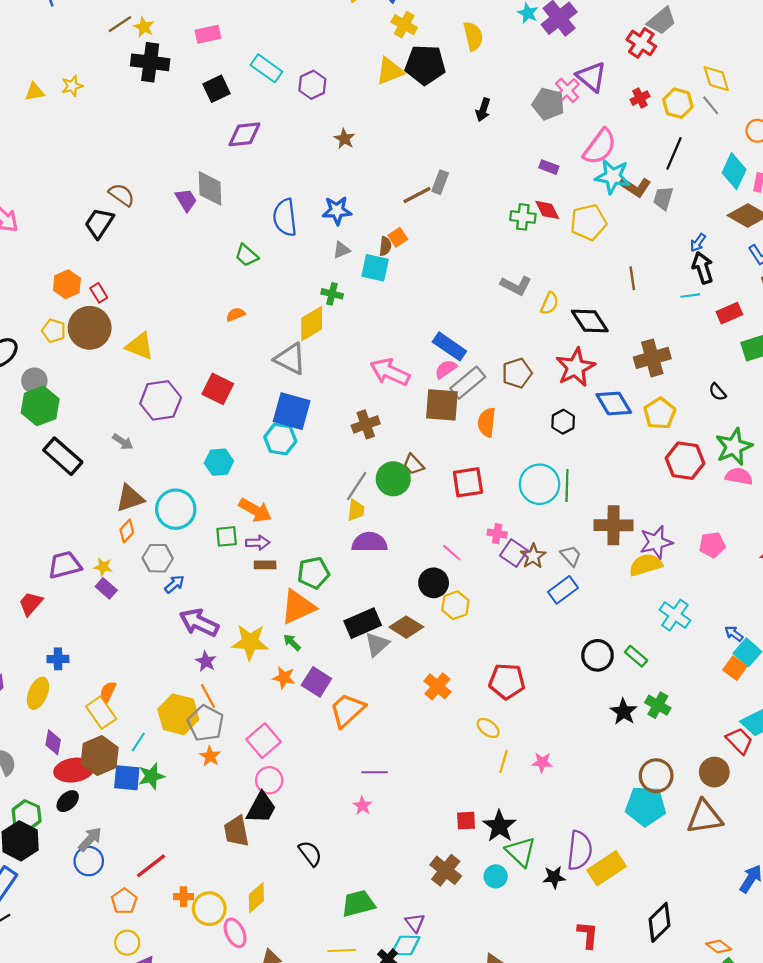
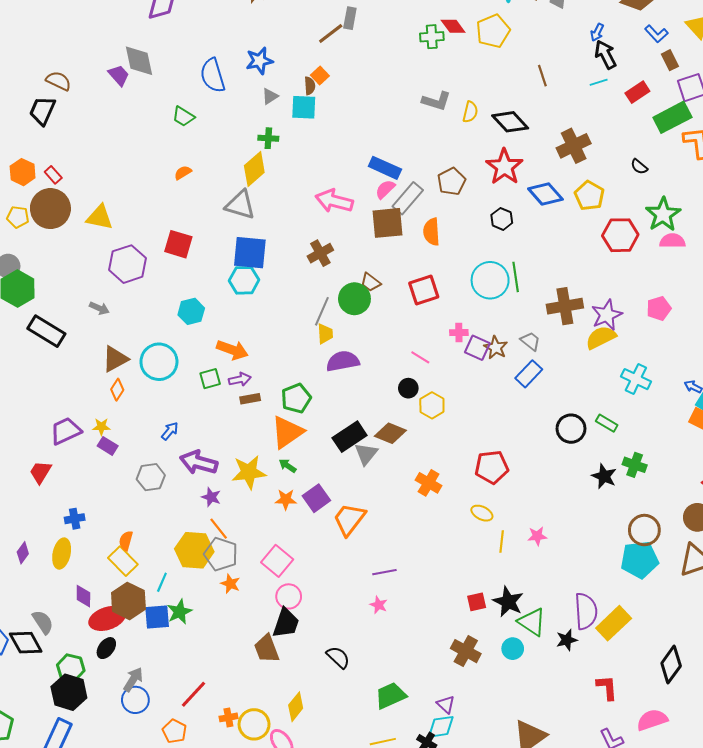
gray hexagon: (158, 558) -> (151, 477), moved
black circle: (434, 583) -> (408, 388), size x0.7
purple square: (316, 682) -> (316, 498), turned 32

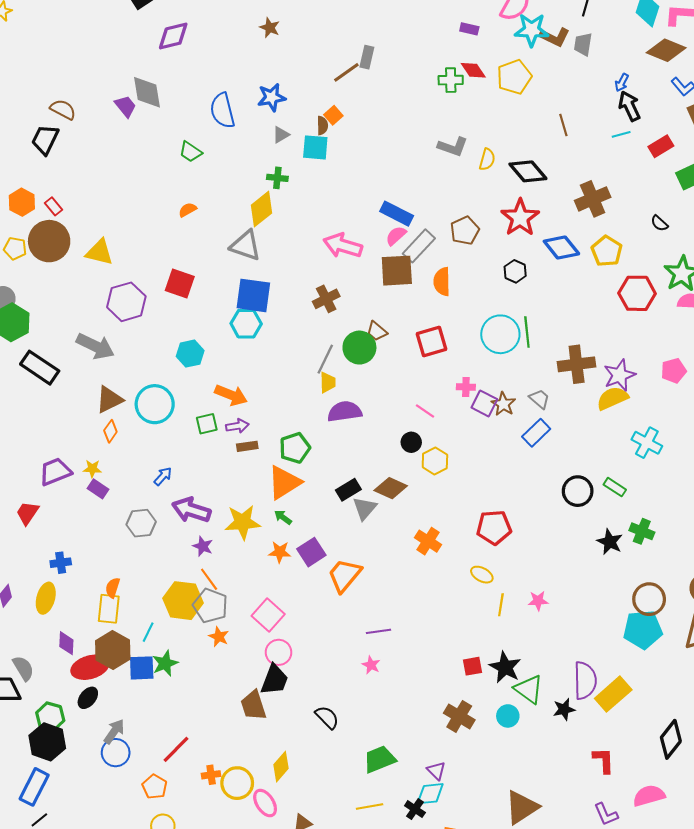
gray arrow: (99, 308) -> (95, 346), size x1.8
black rectangle: (350, 437) -> (348, 490), size x0.7
yellow rectangle: (123, 561) -> (109, 609), turned 48

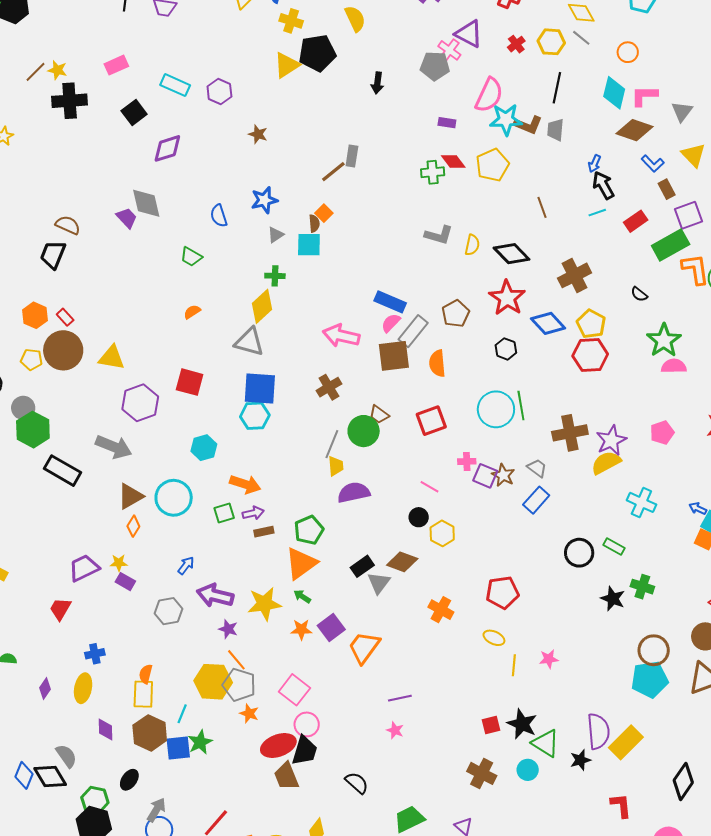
blue semicircle: (223, 111) -> (219, 216), size x0.7
red hexagon: (637, 293) -> (590, 355), moved
red ellipse: (90, 667) -> (278, 745), moved

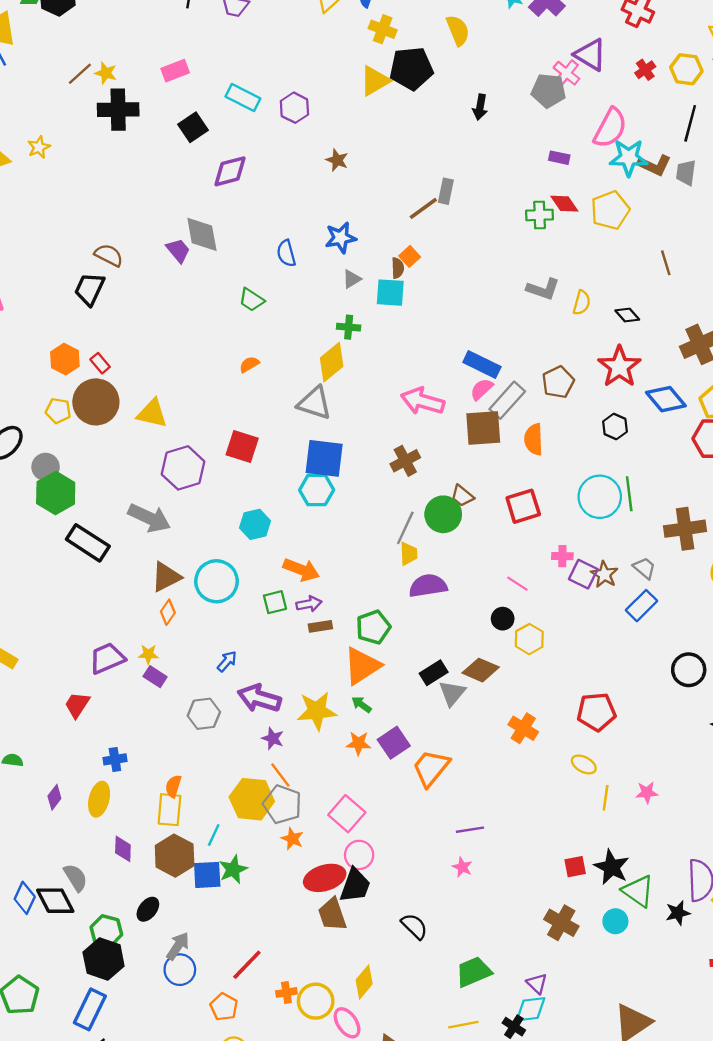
black diamond: (512, 254) -> (627, 315), size x0.6

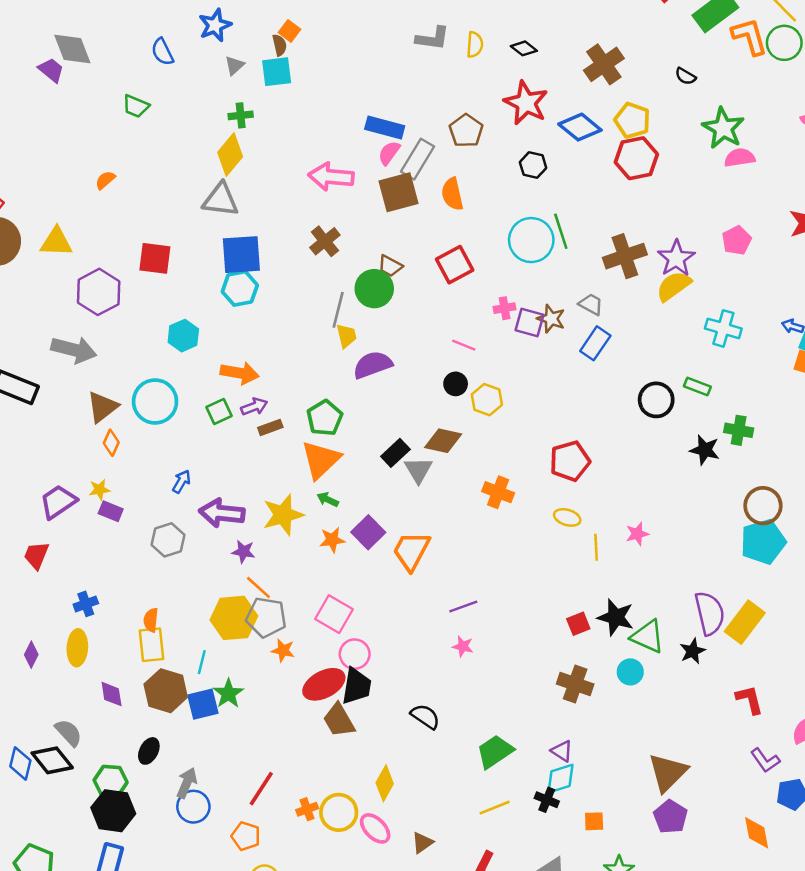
orange semicircle: (249, 364) -> (105, 180), moved

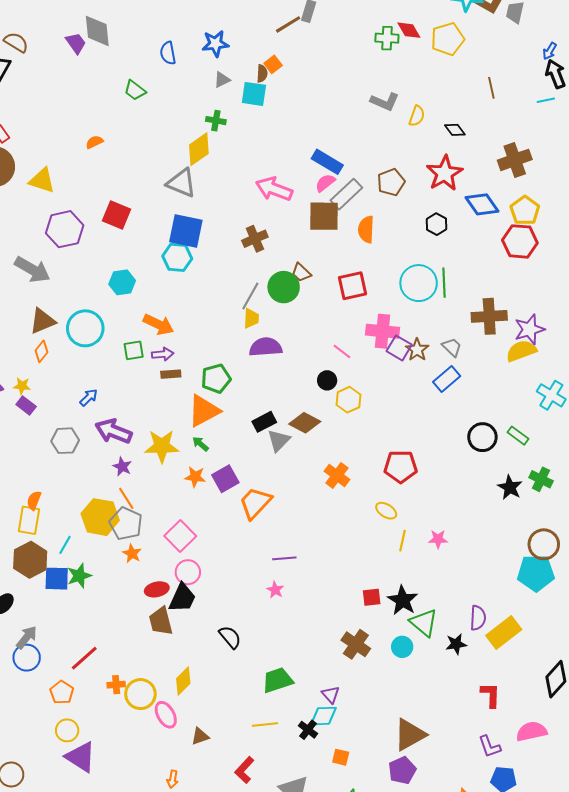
pink cross: (505, 308) -> (383, 331), size x1.8
purple semicircle: (710, 613) -> (478, 618), size x0.7
red ellipse: (324, 684) -> (157, 589), size x0.7

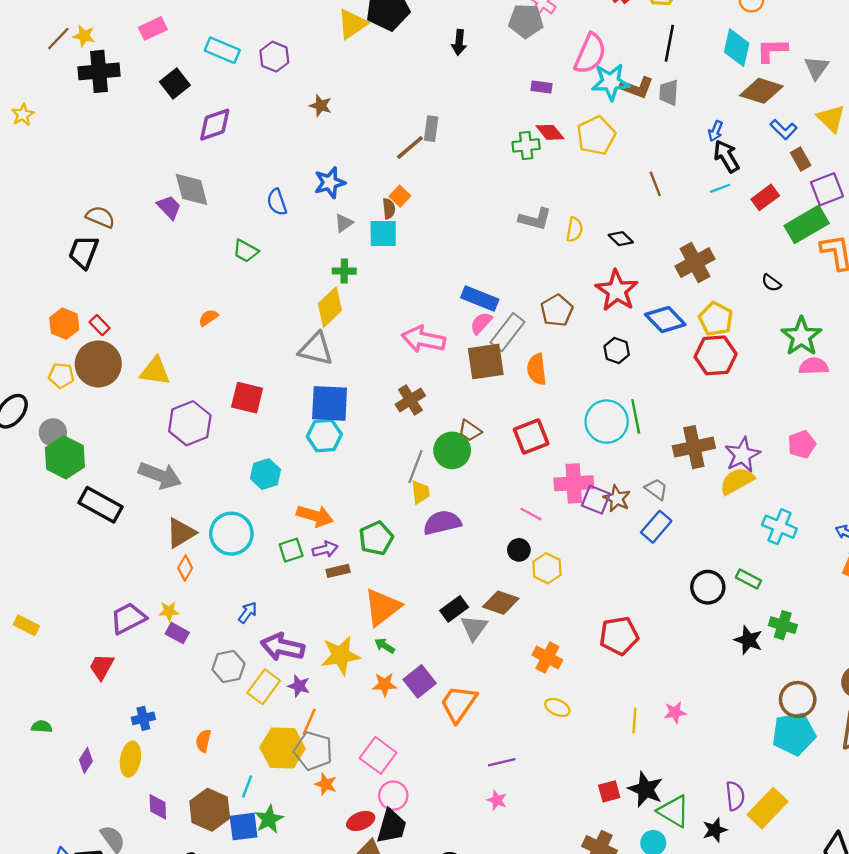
green pentagon: (216, 379) -> (376, 538), moved
orange line: (126, 498) -> (309, 722), turned 65
yellow ellipse: (386, 511) -> (557, 707), moved
yellow rectangle: (29, 520) -> (264, 687), moved, turned 36

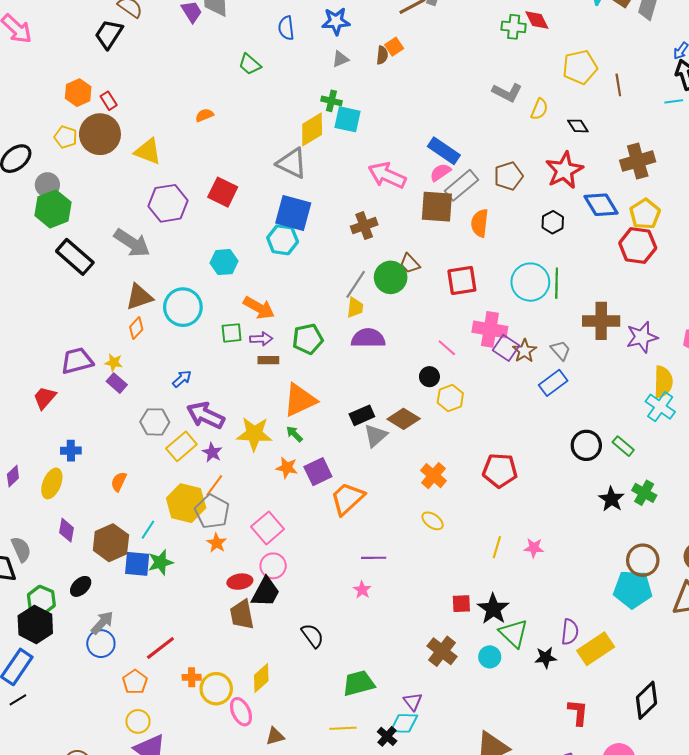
yellow pentagon: (596, 136) -> (580, 67), moved
cyan square: (383, 234) -> (348, 119), moved
yellow semicircle: (737, 481) -> (663, 382), moved, turned 108

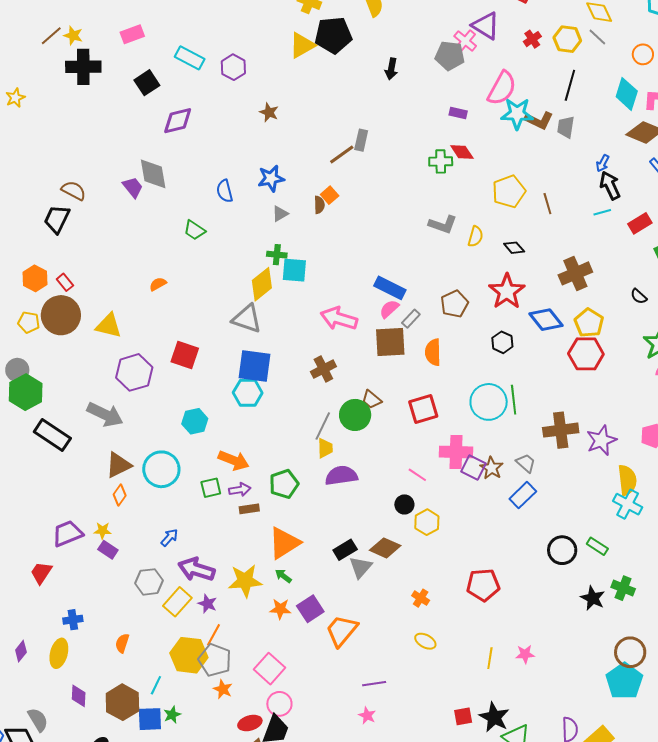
gray rectangle: (461, 185) -> (411, 319), size x0.6
orange cross: (434, 476) -> (421, 598), size x0.7
green star: (161, 562) -> (172, 715), size x0.7
cyan pentagon: (633, 589) -> (624, 681), turned -30

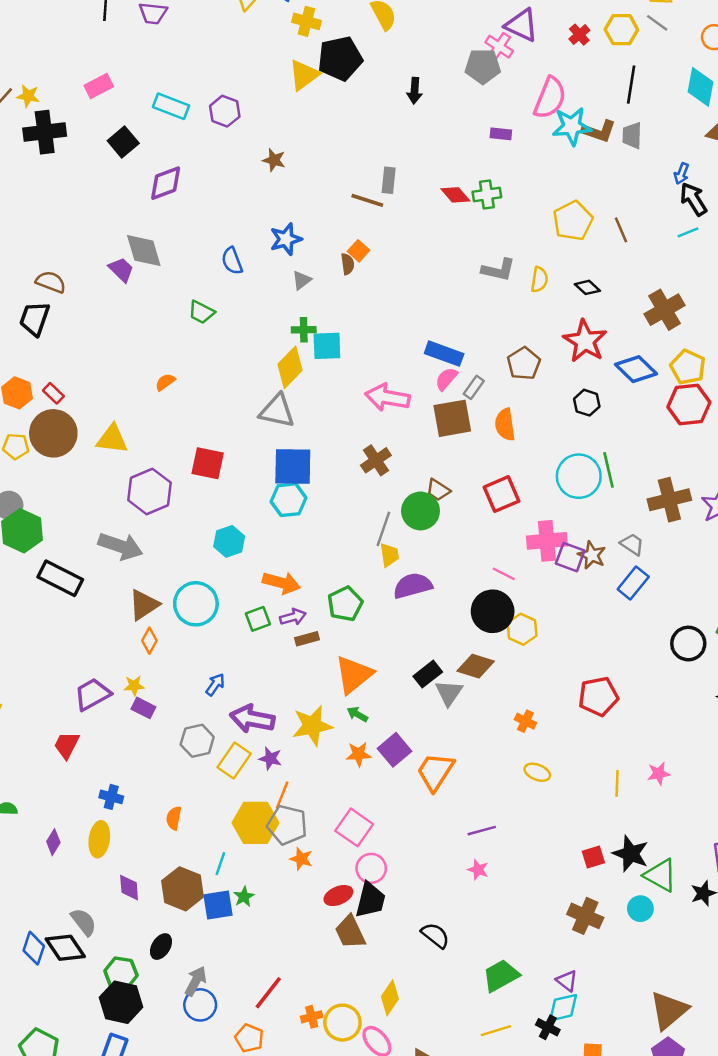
red diamond: (462, 152) -> (455, 195), moved
brown line: (342, 154) -> (367, 200), turned 60
black circle: (404, 504) -> (493, 611), size x1.8
blue cross: (73, 620) -> (111, 797), turned 30

